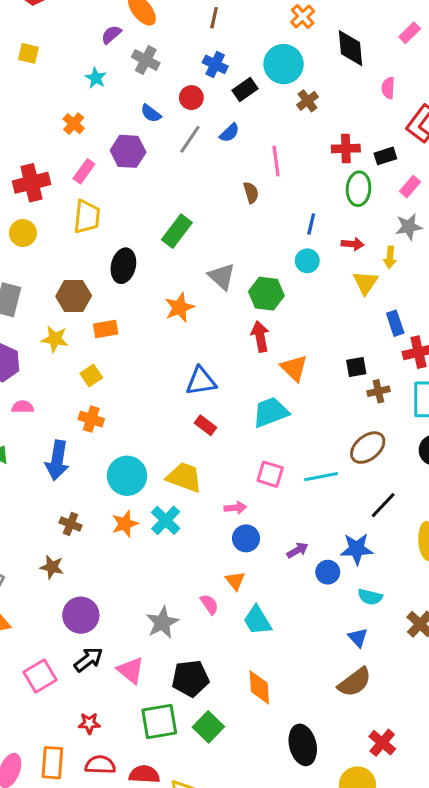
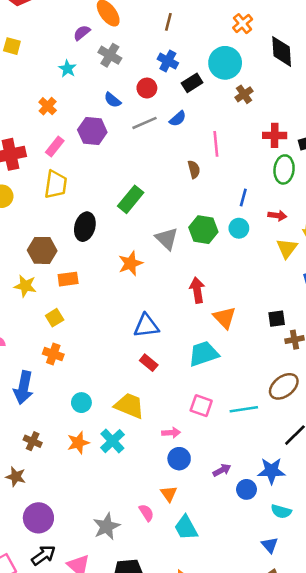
gray line: (190, 139) -> (144, 123), turned 30
green hexagon: (266, 294) -> (203, 230), moved
cyan circle: (127, 476) -> (81, 403), size x0.6

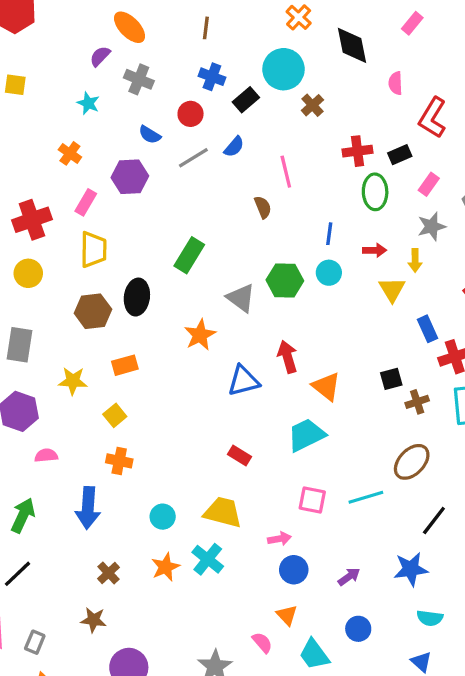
brown hexagon: (42, 250) -> (93, 311), moved
blue triangle: (146, 326) -> (243, 381), moved
brown cross: (33, 441) -> (109, 573), turned 30
blue circle: (247, 489) -> (358, 629), moved

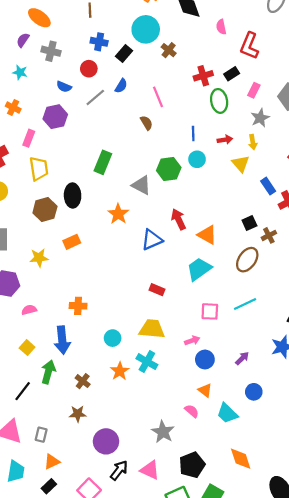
yellow square: (115, 415) -> (27, 348), moved
brown ellipse: (412, 462) -> (247, 260), moved
green arrow: (23, 515) -> (48, 372), moved

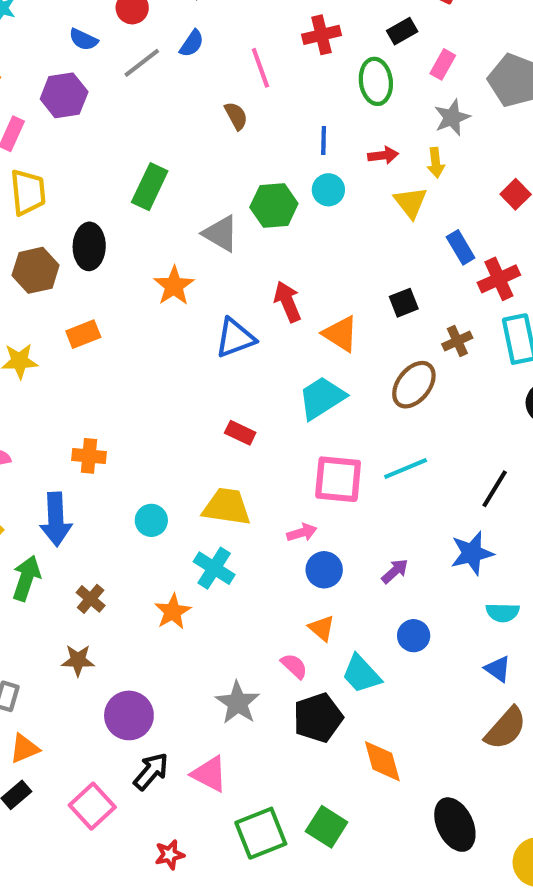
red cross: (203, 76) -> (322, 35), moved
black square: (249, 223) -> (404, 303), moved
pink square: (210, 311) -> (338, 479), size x1.4
orange star: (120, 371) -> (173, 612), moved
black pentagon: (192, 465) -> (318, 718), moved

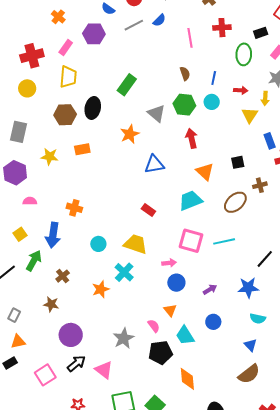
brown semicircle: (236, 116) -> (185, 74), moved
red arrow: (288, 302) -> (192, 138), moved

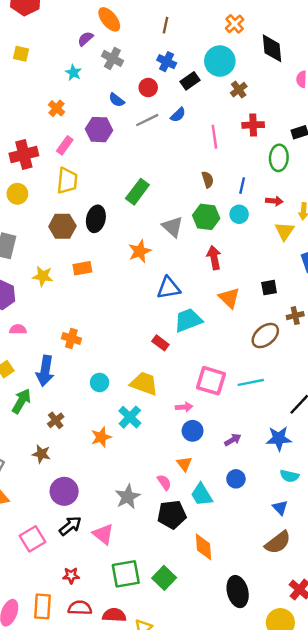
cyan trapezoid: (190, 200) -> (188, 320), moved

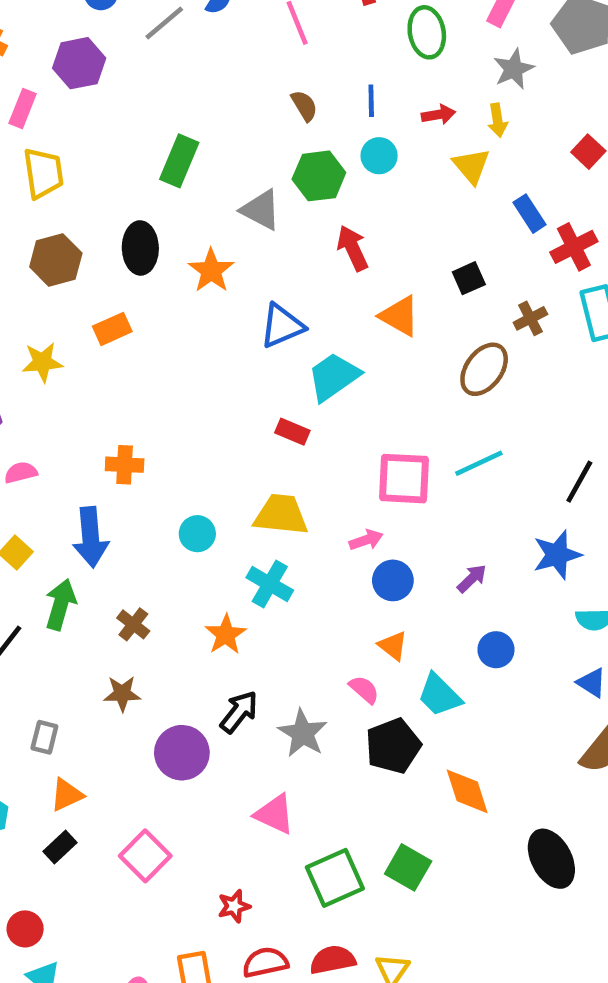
black ellipse: (96, 219) -> (140, 248), moved
black arrow: (70, 526) -> (239, 712), moved

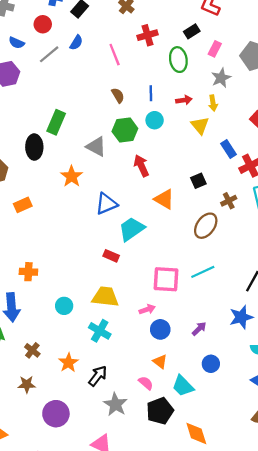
black ellipse: (140, 248) -> (34, 147), moved
orange star: (226, 635) -> (68, 363), moved
black arrow: (239, 712) -> (98, 376), moved

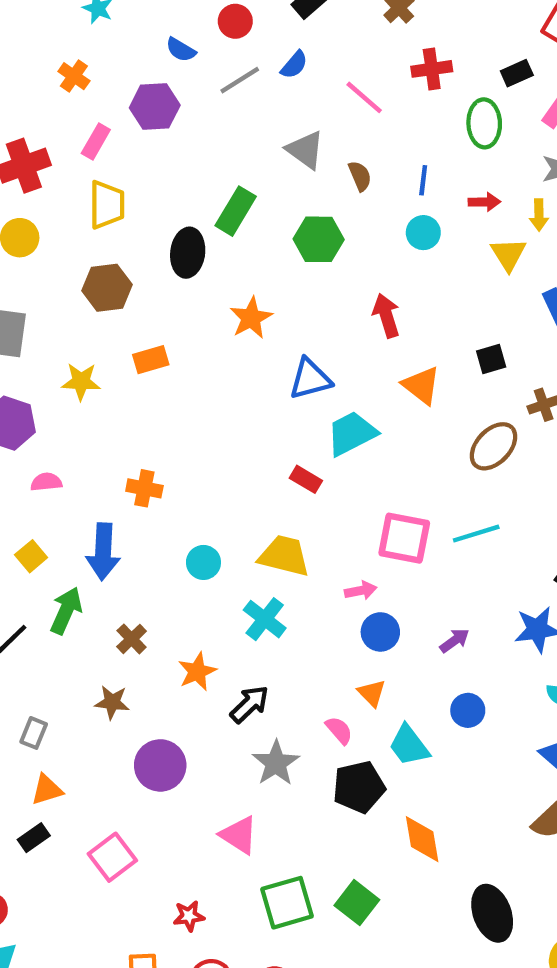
pink line: (115, 55) -> (364, 97), turned -35
green hexagon: (125, 130) -> (319, 239), moved
gray triangle: (96, 147) -> (305, 150), moved

